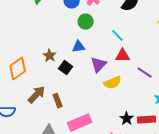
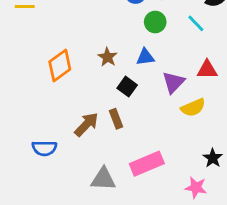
cyan line: (118, 36) -> (196, 23), moved
brown star: (50, 56) -> (107, 57), moved
orange diamond: (18, 69) -> (60, 65), moved
brown rectangle: (58, 101) -> (116, 119), moved

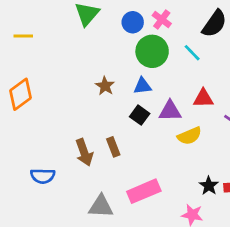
green circle: (155, 22) -> (152, 51), size x1.5
orange diamond: (60, 65) -> (21, 94), moved
purple triangle: (173, 82) -> (170, 111), turned 45
black square: (127, 87) -> (140, 115), moved
brown arrow: (86, 124) -> (84, 152), turned 116

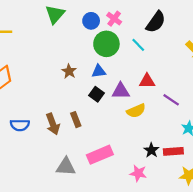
blue semicircle: (43, 176) -> (20, 125), moved

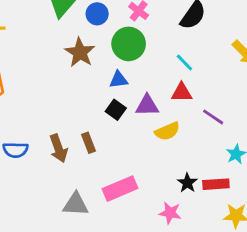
blue circle: (91, 21) -> (97, 14), moved
cyan line: (138, 45) -> (184, 63), moved
brown star: (69, 71) -> (80, 52), moved, size x1.5

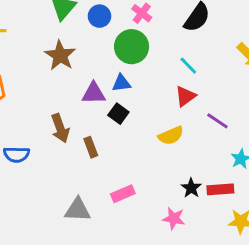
brown star: (80, 52) -> (60, 55), moved
red triangle: (182, 93) -> (185, 96), turned -35
purple triangle: (147, 105) -> (94, 93), moved
brown arrow: (58, 148) -> (60, 128), moved
pink rectangle: (120, 189) -> (123, 194), size x0.7

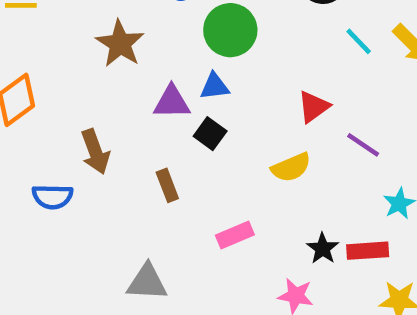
cyan line: (188, 66) -> (359, 41), moved
brown arrow: (60, 128) -> (95, 152), moved
pink rectangle: (123, 194) -> (235, 235), moved

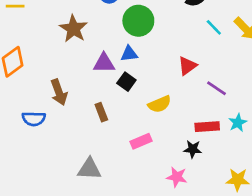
yellow semicircle: (291, 167) -> (160, 104), moved
black star: (323, 248) -> (193, 149), turned -30
red rectangle: (368, 251) -> (207, 127), moved

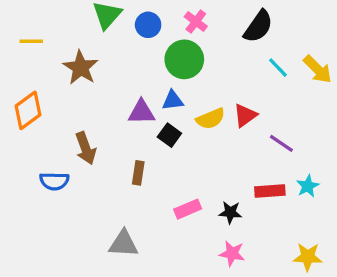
brown star: (73, 29) -> (81, 68), moved
yellow semicircle: (160, 104) -> (211, 119), moved
brown rectangle: (101, 112) -> (138, 173), turned 30
black star: (193, 149) -> (230, 212), moved

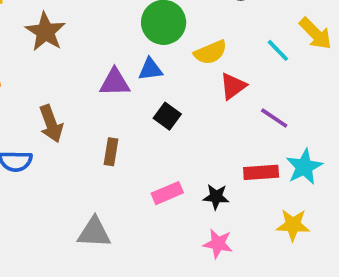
cyan line: (278, 68) -> (278, 50), moved
yellow semicircle: (211, 119) -> (210, 52), moved
black square: (169, 135) -> (167, 116), moved
cyan star: (308, 186) -> (304, 167), size x1.4
yellow star: (308, 257) -> (293, 225), moved

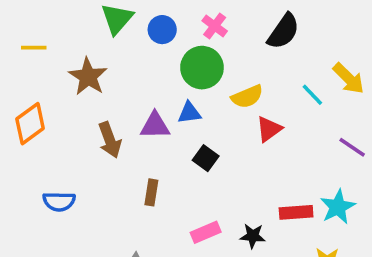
purple line: (274, 118) -> (352, 147), moved
brown arrow: (51, 124) -> (110, 140), moved

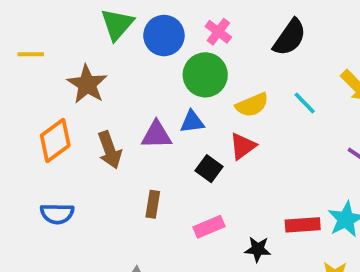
blue circle: (162, 30) -> (164, 36), size x1.4
cyan line: (312, 95) -> (305, 103), moved
orange diamond: (30, 124) -> (55, 140), moved
red triangle: (269, 129) -> (243, 146), moved
pink rectangle: (206, 232) -> (209, 227), moved

